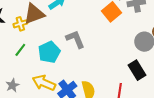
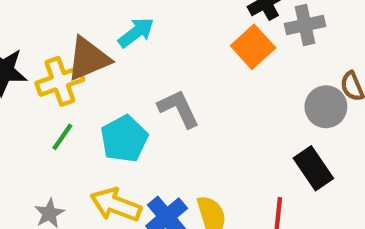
yellow cross: (20, 24) -> (60, 81), size x1.5

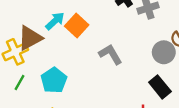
orange square: (253, 47) -> (77, 26), moved
gray L-shape: (179, 109) -> (110, 54), moved

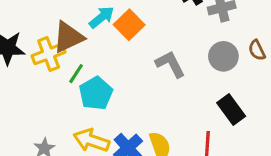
gray circle: (164, 52) -> (223, 56), moved
green line: (20, 82) -> (76, 74), moved

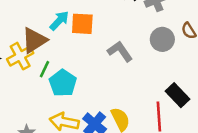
orange square: (129, 25) -> (82, 24), turned -35
black rectangle: (231, 110) -> (177, 95), moved

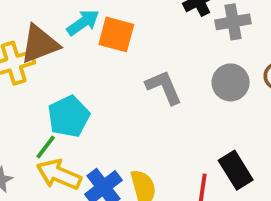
green line: (44, 69) -> (46, 147), moved

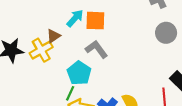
brown triangle: (40, 44) -> (53, 36), size x0.6
gray L-shape: (164, 87) -> (97, 49), moved

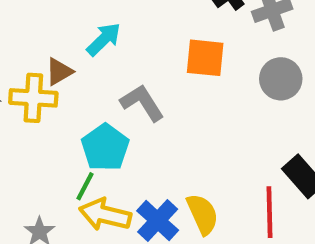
orange square: (95, 21) -> (205, 58), moved
yellow cross: (41, 50) -> (33, 98), turned 30

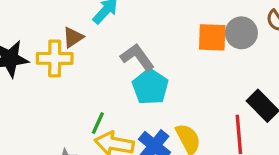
orange square: (205, 58) -> (212, 37), moved
cyan pentagon: (105, 147) -> (150, 87), moved

